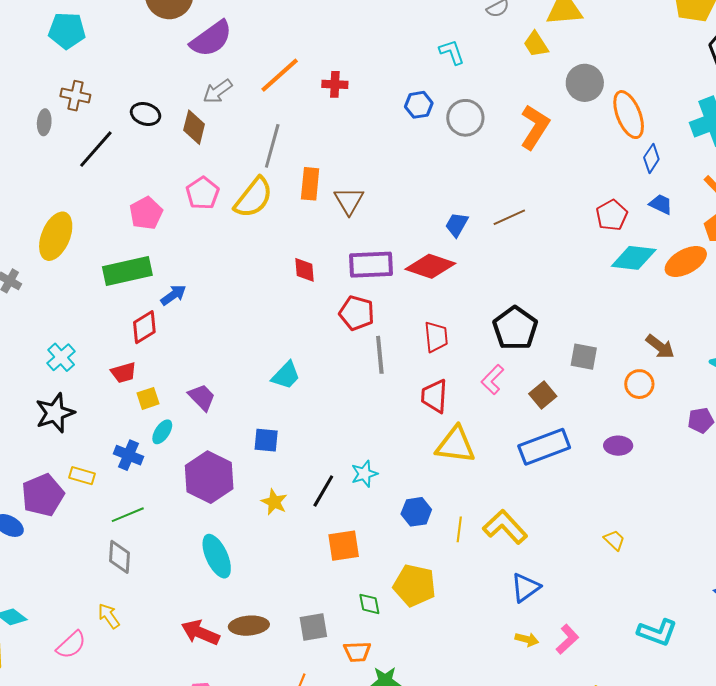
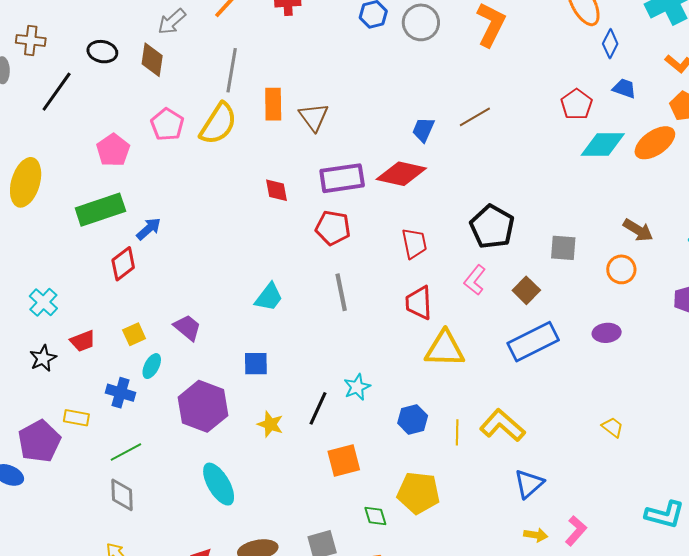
gray line: (380, 355) -> (341, 292), moved
red trapezoid: (124, 373) -> (83, 341), moved
black star: (55, 413) -> (43, 358), size x0.7

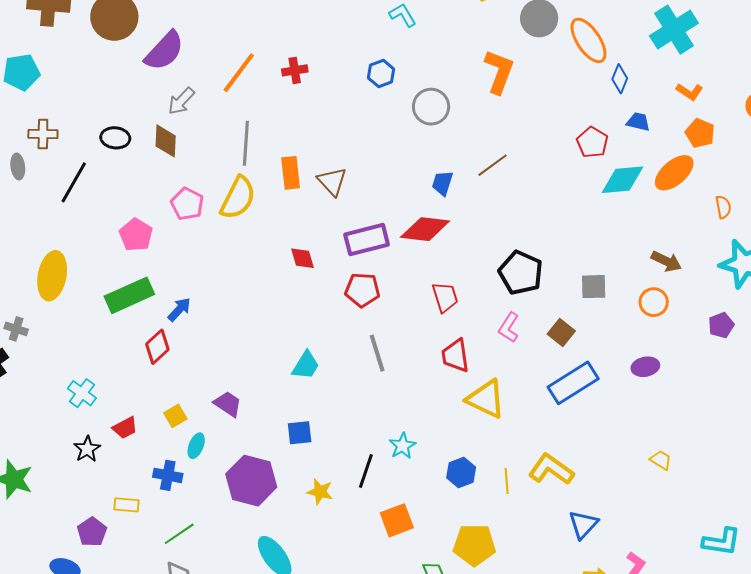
gray circle: (421, 22) -> (431, 107), moved
yellow triangle: (445, 349) -> (486, 399), turned 30
purple pentagon: (39, 441) -> (92, 532), size x0.7

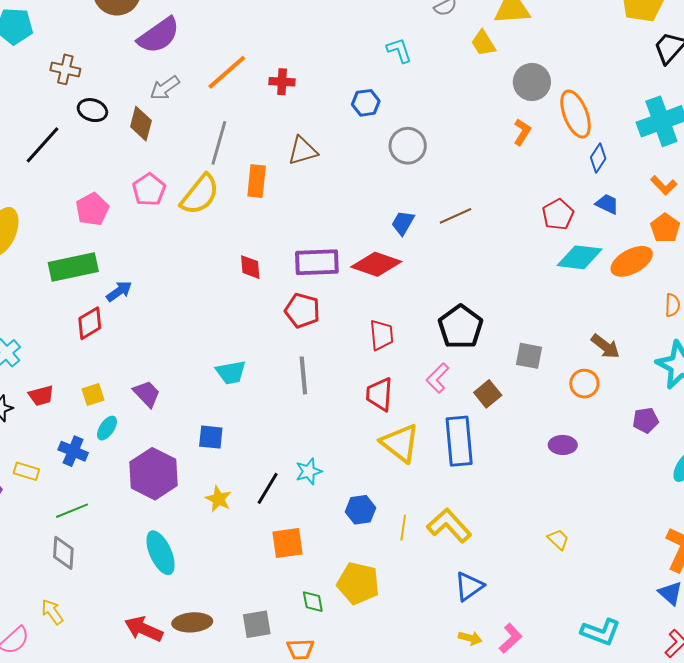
orange L-shape: (499, 72) -> (522, 132), moved, size x0.6
brown cross: (43, 134) -> (65, 69), moved
brown triangle: (332, 181) -> (303, 151), moved, turned 44
cyan trapezoid: (306, 365) -> (231, 372), turned 36
blue rectangle: (573, 383) -> (459, 441), moved, turned -75

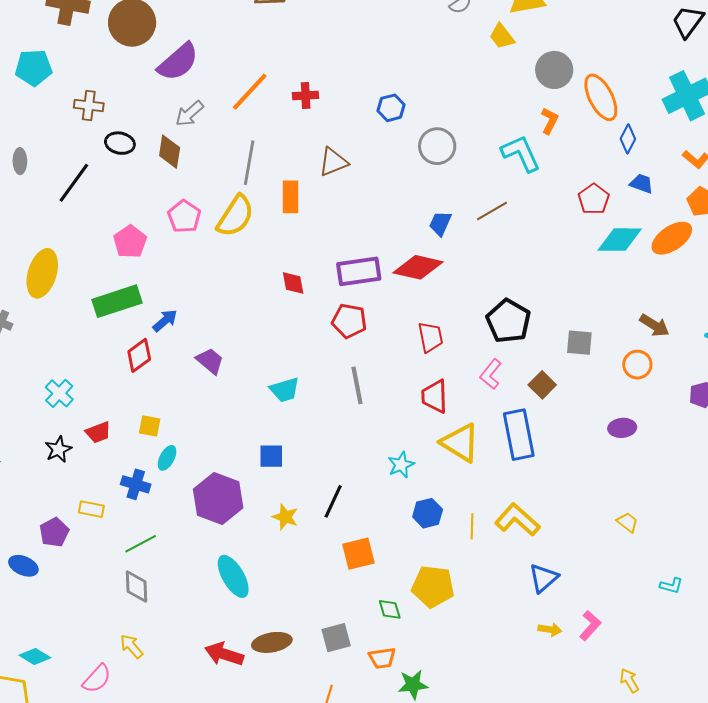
cyan L-shape: (399, 50) -> (521, 153), moved, size x1.5
purple trapezoid: (147, 394) -> (210, 361), moved
yellow square: (93, 395) -> (150, 426), turned 35
cyan star: (309, 471) -> (401, 465), moved
cyan L-shape: (601, 632) -> (671, 586), moved, size x0.6

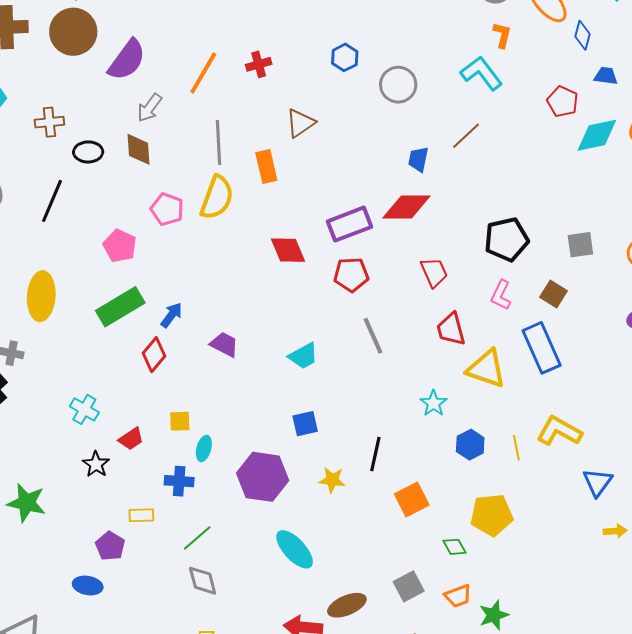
red diamond: (293, 283) -> (288, 250), size x1.4
black pentagon: (508, 321) -> (506, 239), turned -30

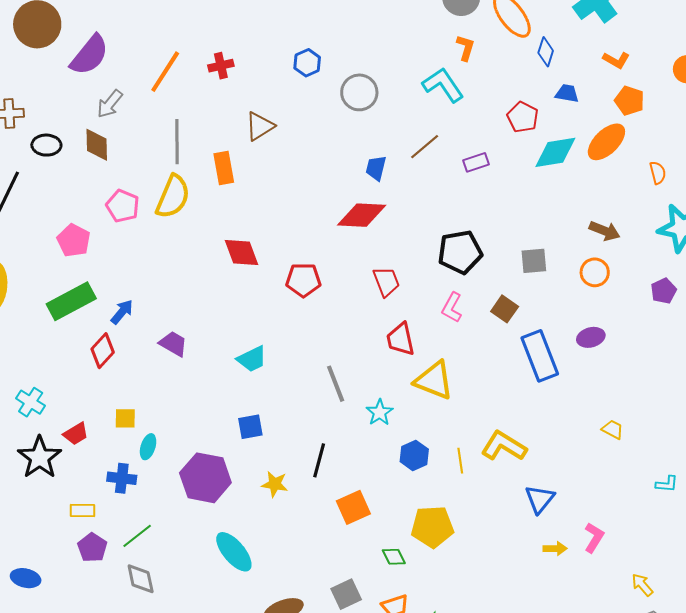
purple rectangle: (349, 224) -> (476, 162), moved, size x0.6
gray line: (373, 336) -> (336, 384), moved
blue rectangle: (542, 348) -> (540, 356), moved
black star: (96, 464) -> (40, 457), size x1.6
purple pentagon: (110, 546) -> (92, 548), moved

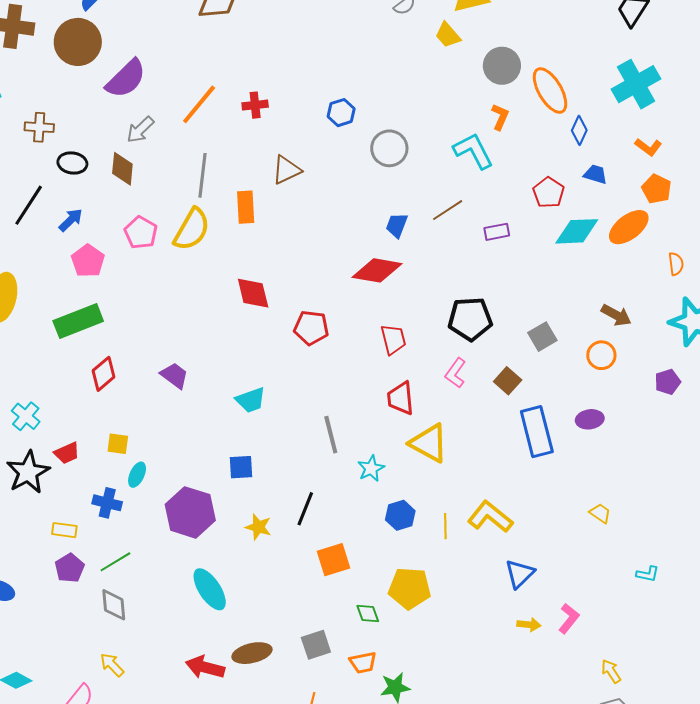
gray square: (534, 261) -> (542, 337), turned -32
blue arrow: (122, 312) -> (71, 220), moved

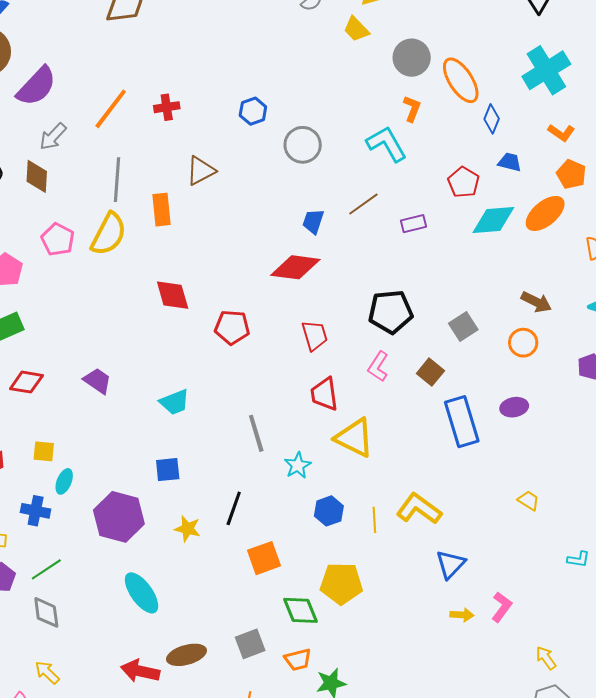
red diamond: (104, 374) -> (26, 382), turned 52
green diamond: (368, 613) -> (301, 610), size x1.5

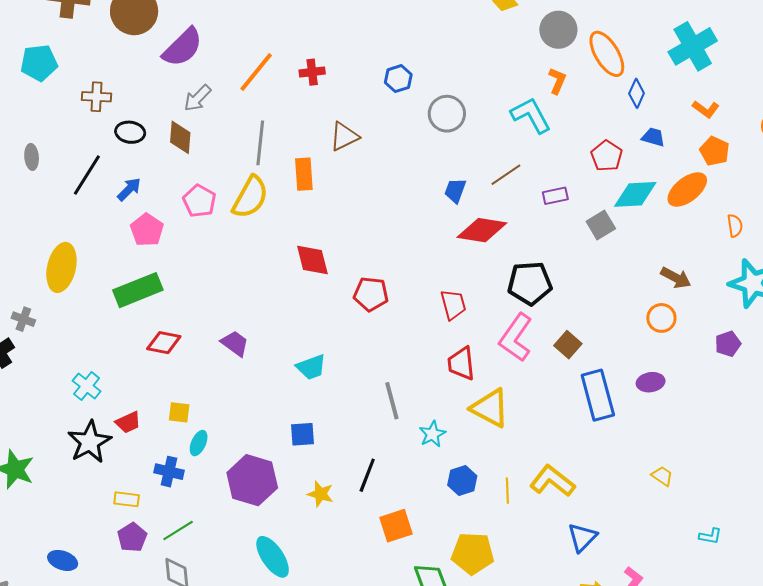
red diamond: (295, 267) -> (482, 230), moved
gray square: (463, 326) -> (601, 225), moved
pink L-shape: (378, 367) -> (516, 338), size x1.6

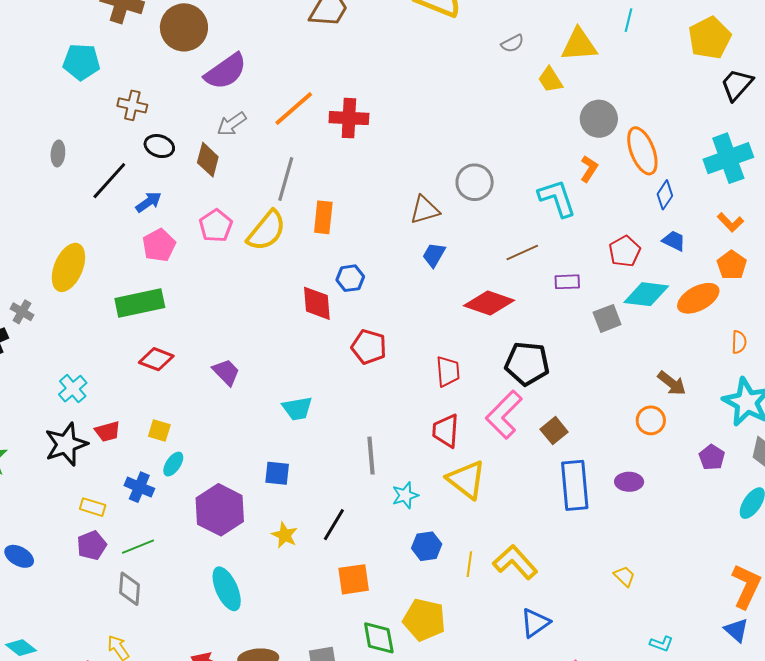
red cross: (312, 72) -> (349, 118), size x1.5
blue hexagon: (398, 79) -> (350, 278), moved
brown triangle: (344, 136) -> (425, 210), moved
blue trapezoid: (455, 191) -> (434, 255), moved
purple pentagon: (728, 344) -> (712, 457), turned -30

